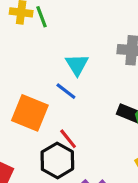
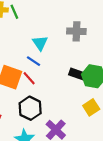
red line: (68, 139) -> (29, 78), moved

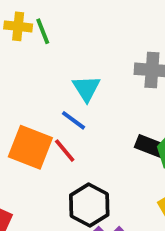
black hexagon: (30, 108) -> (89, 205), moved

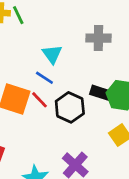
black hexagon: (89, 205) -> (70, 107), moved

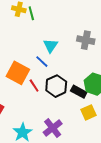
black rectangle: (101, 93) -> (79, 92), moved
red line: (39, 100) -> (34, 86), moved

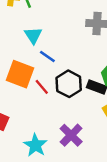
cyan triangle: (50, 46) -> (33, 35), moved

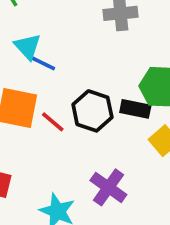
blue line: (47, 56) -> (43, 63), moved

